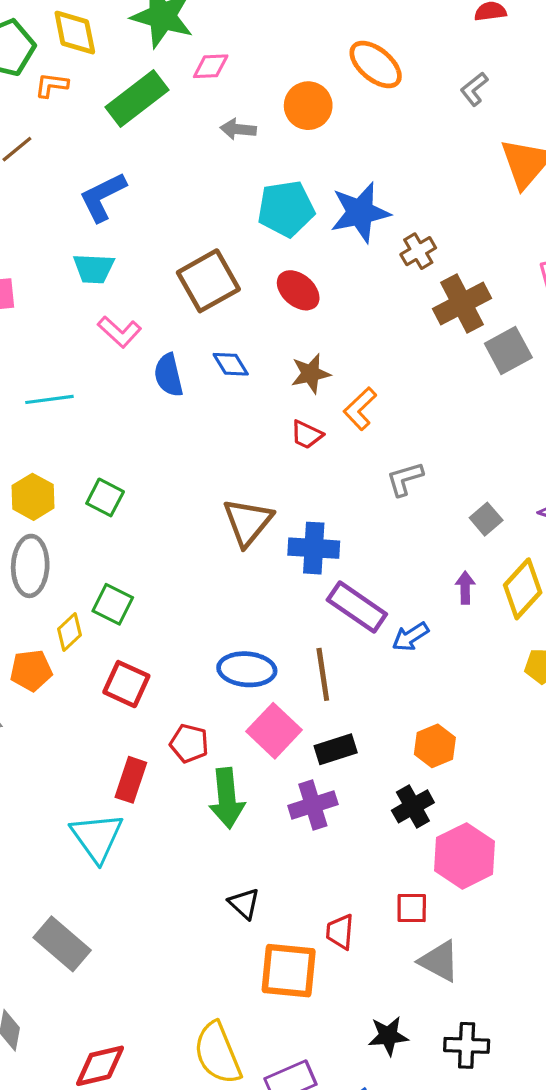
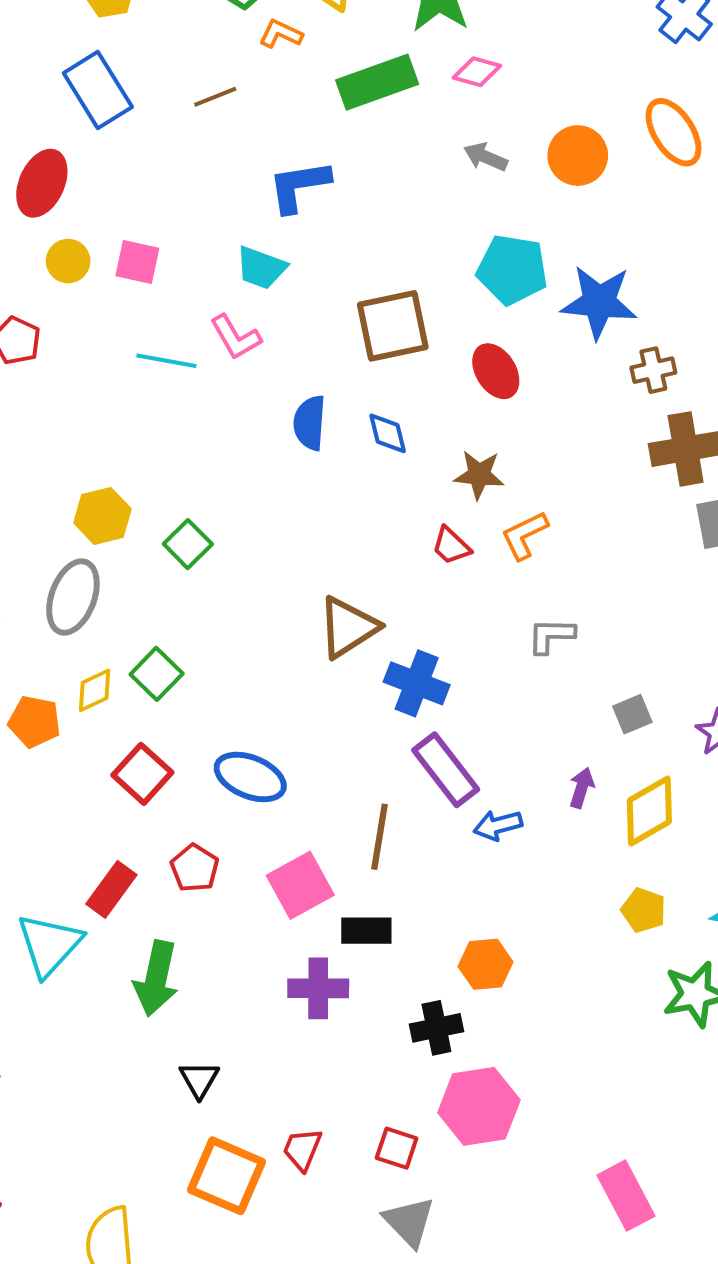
pink L-shape: (120, 332) -> (236, 337), moved
cyan line: (49, 399) -> (166, 361), moved
blue ellipse: (247, 669) -> (250, 777), moved
green arrow: (227, 798) -> (156, 978), moved

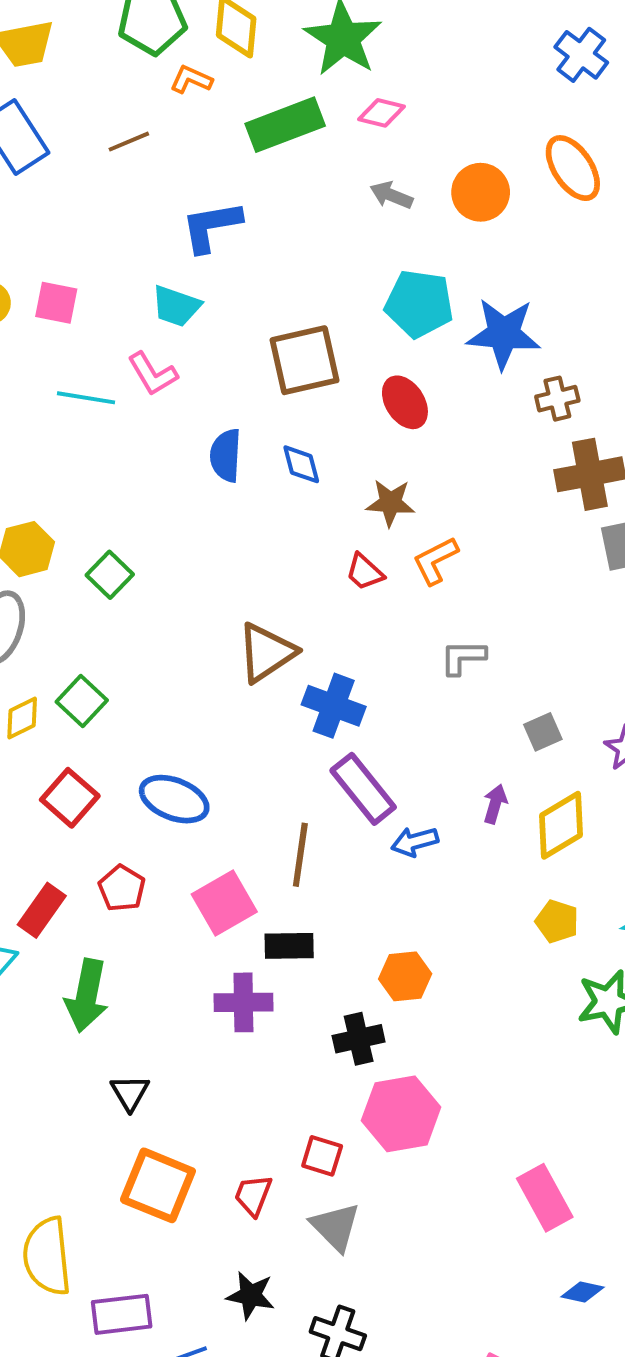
red trapezoid: (302, 1149) -> (253, 1195), moved

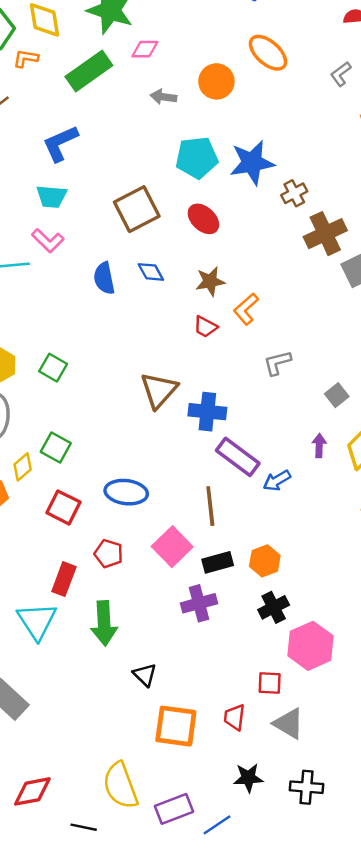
orange hexagon: (405, 976) -> (265, 561), moved

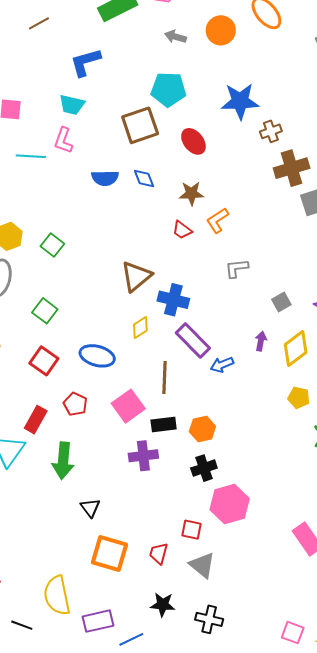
cyan pentagon: (197, 158) -> (168, 89), moved
pink L-shape: (48, 241) -> (63, 140), turned 56
blue semicircle: (104, 278) -> (105, 178), turned -88
yellow diamond: (23, 467) -> (140, 328), moved

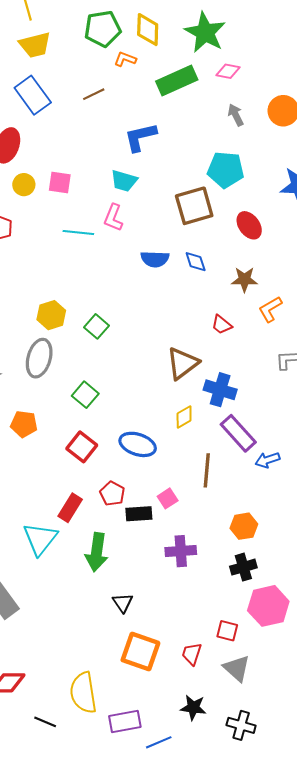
gray arrow: (175, 37) -> (236, 115), turned 45
red trapezoid: (182, 230) -> (222, 325), moved
pink square: (128, 406) -> (168, 498), size x0.6
black rectangle: (164, 424) -> (139, 514), moved

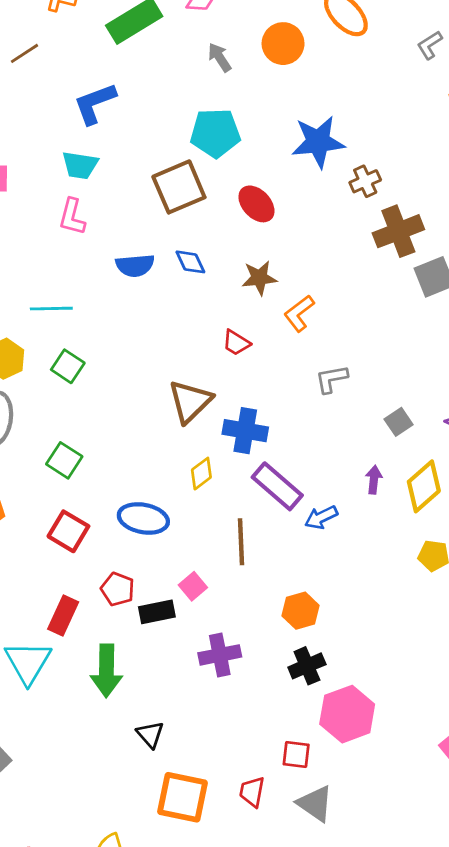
cyan line: (78, 232) -> (51, 309), moved

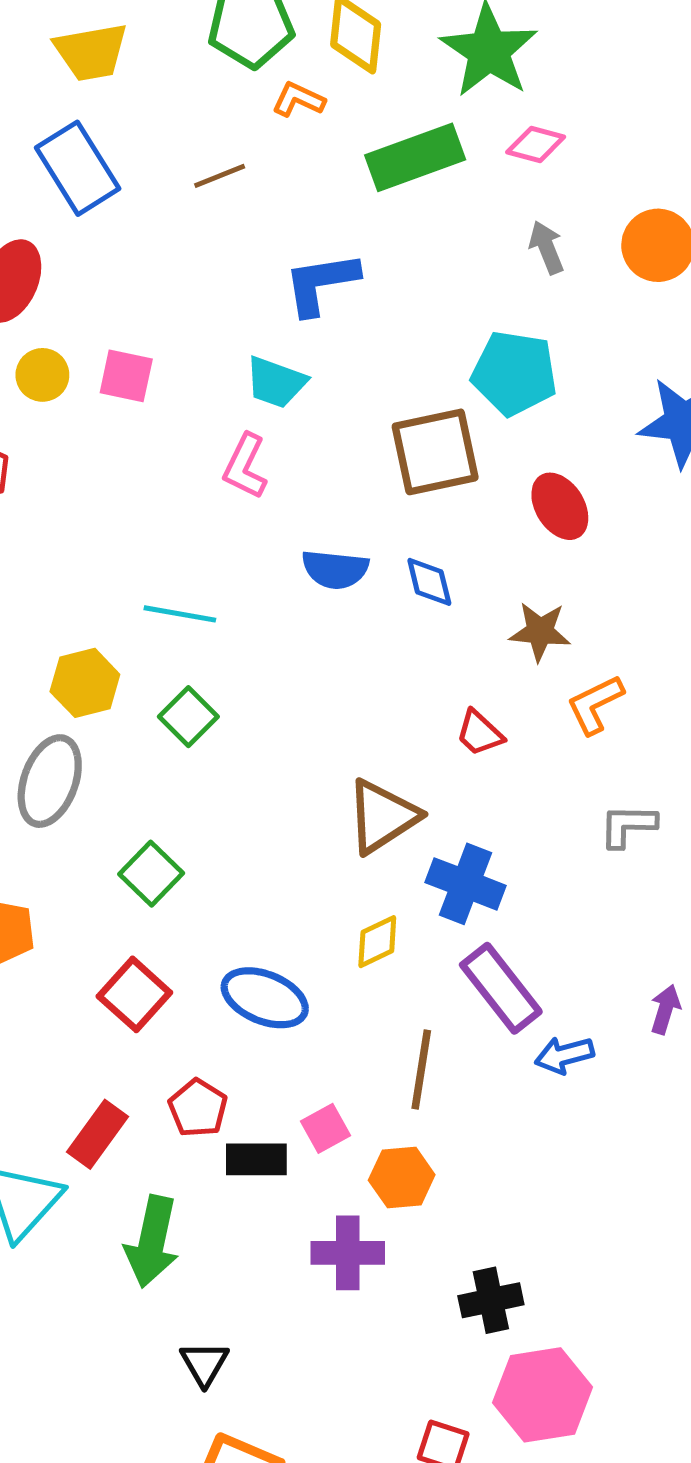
orange hexagon: (301, 611) -> (402, 1177), moved

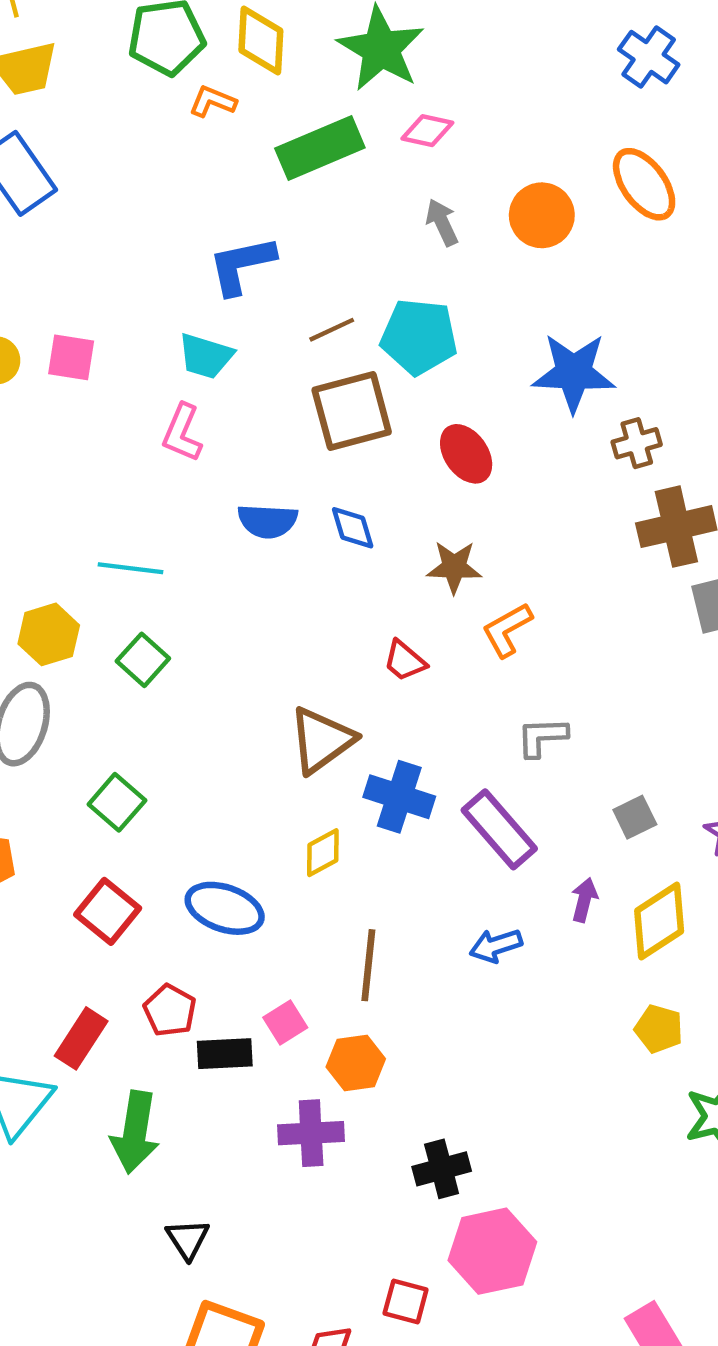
brown line: (220, 176) -> (332, 330), moved
purple rectangle: (501, 988) -> (499, 829), moved

